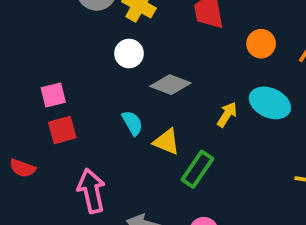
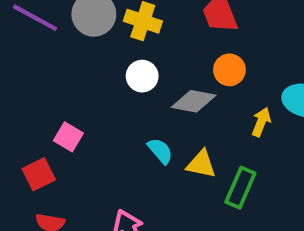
orange circle: (261, 44) -> (229, 70), moved
pink square: (53, 95) -> (68, 137), turned -35
red square: (62, 130) -> (39, 174), moved

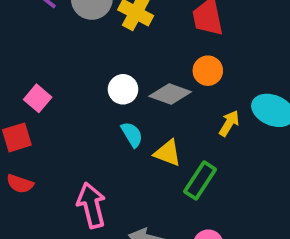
white circle: (142, 76) -> (123, 89), moved
pink square: (68, 137) -> (38, 98), moved

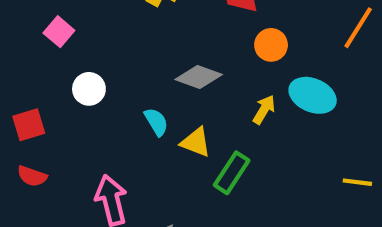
orange circle: (208, 71) -> (271, 45), moved
white circle: (123, 89) -> (89, 89), moved
pink square: (38, 98) -> (59, 32), moved

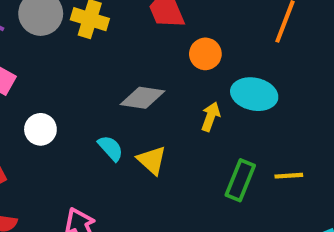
yellow triangle: (196, 142) -> (152, 160), turned 32
green rectangle: (232, 173) -> (240, 180), moved
yellow line: (357, 182) -> (289, 176), moved

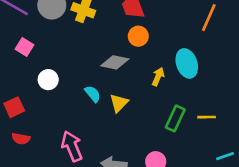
orange circle: (205, 54) -> (138, 36), moved
cyan ellipse: (254, 94) -> (187, 63), turned 56
yellow triangle: (152, 160) -> (119, 103), turned 30

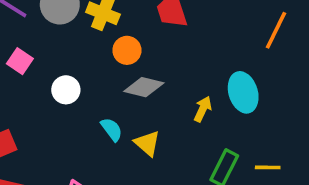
orange circle: (138, 36) -> (127, 50), moved
white circle: (48, 80) -> (66, 90), moved
yellow triangle: (119, 103) -> (147, 143), turned -36

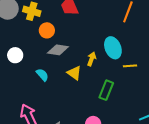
yellow triangle: (147, 143) -> (74, 73), moved
yellow line: (268, 167) -> (130, 66), moved

